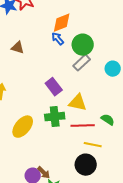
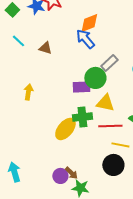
blue arrow: (58, 39) -> (85, 39), size x1.5
green circle: (83, 45) -> (95, 78), moved
purple rectangle: (54, 87) -> (81, 87), turned -54
yellow ellipse: (23, 127) -> (65, 129), moved

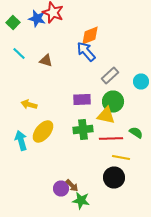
green circle: (95, 78) -> (113, 102), moved
yellow arrow: (28, 92) -> (29, 104), turned -84
yellow ellipse: (65, 129) -> (43, 132), moved
cyan arrow: (14, 172) -> (21, 140), moved

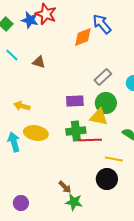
blue arrow: (86, 52) -> (102, 24), moved
yellow ellipse: (43, 132) -> (36, 133), turned 60
red line: (111, 138) -> (90, 140), moved
purple circle: (61, 188) -> (21, 203), moved

